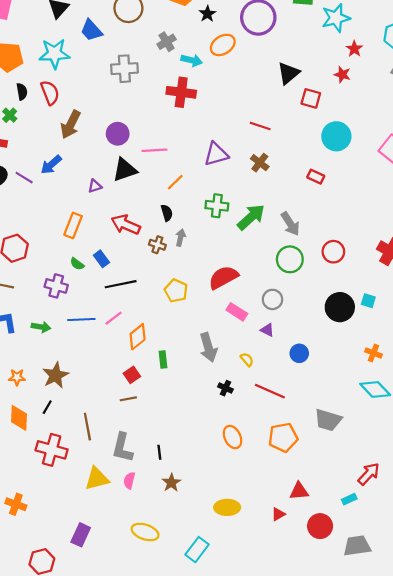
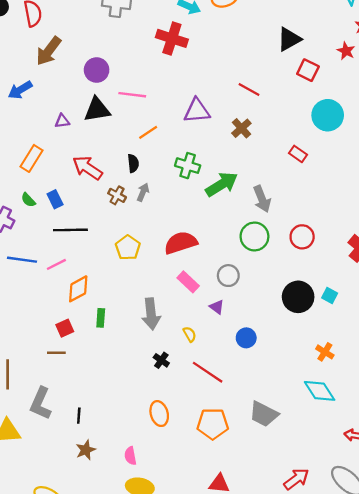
pink semicircle: (129, 480) -> (130, 456), moved, turned -35

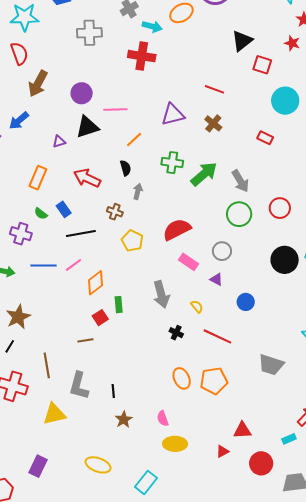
brown cross: (117, 195) -> (115, 212), moved
red square: (65, 328) -> (100, 318), moved
orange pentagon: (213, 424) -> (214, 381), moved

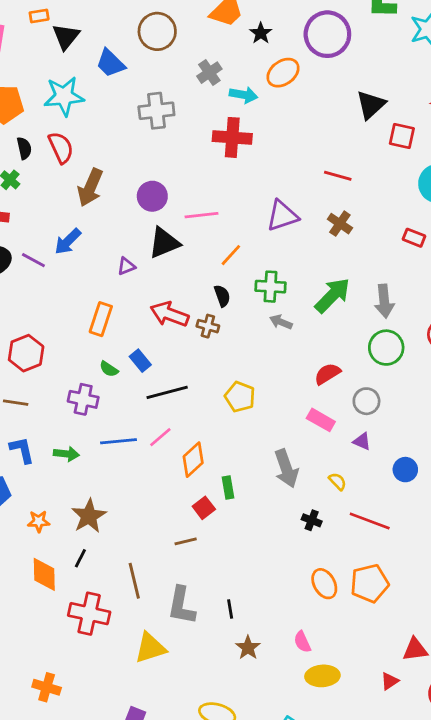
green cross: (172, 163) -> (271, 287), moved
gray arrow: (240, 181) -> (384, 301), turned 30
gray arrow: (138, 191) -> (281, 322), moved, turned -77
brown cross: (115, 212) -> (208, 326), moved
red semicircle: (177, 229) -> (327, 374), moved, size x0.7

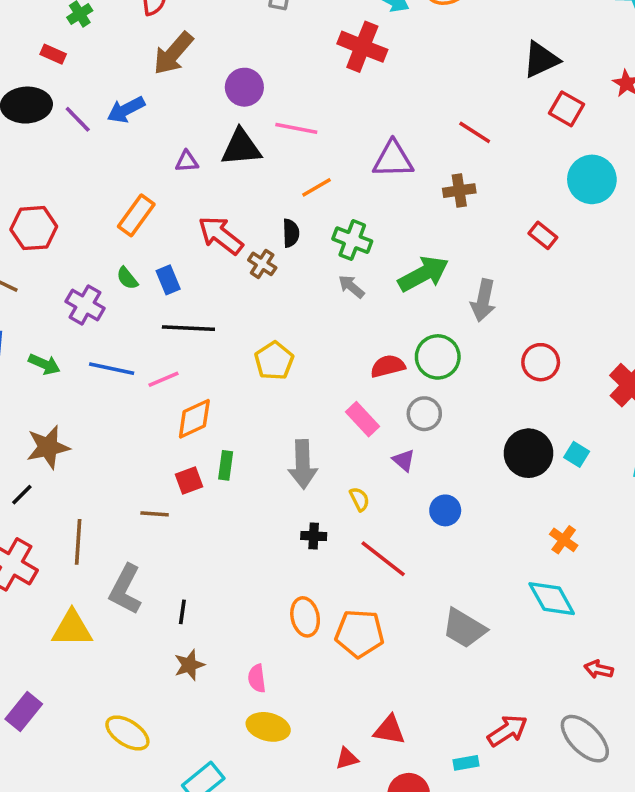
brown cross: (340, 224) -> (459, 191), turned 30
green circle: (386, 348) -> (438, 357), moved
black cross: (312, 520) -> (314, 536), turned -36

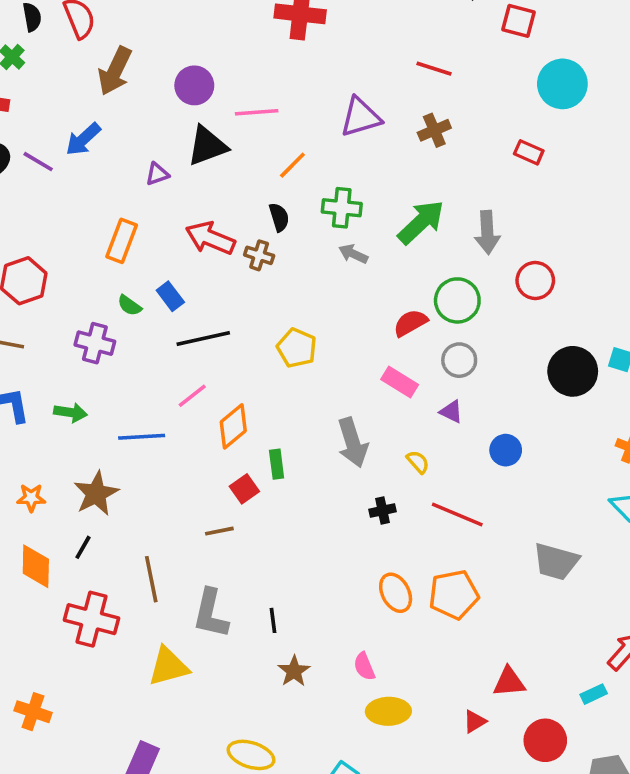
red circle: (541, 362) -> (535, 280), moved
blue line: (112, 369) -> (142, 437), moved

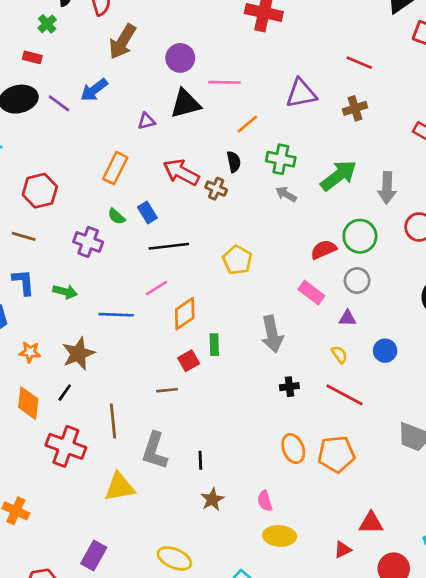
purple triangle: (451, 412) -> (348, 318), turned -30
yellow semicircle: (418, 462) -> (339, 355), moved

